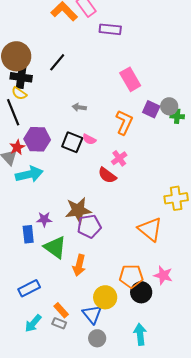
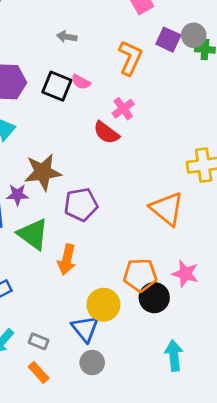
brown star: (78, 210) -> (43, 172), moved
orange rectangle: (61, 310) -> (39, 372), moved
cyan arrow: (140, 334) -> (174, 355), moved

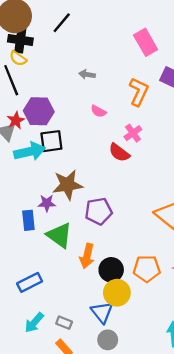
black square: (57, 86) -> (51, 141), moved, turned -30
black circle: (154, 298) -> (111, 270), moved

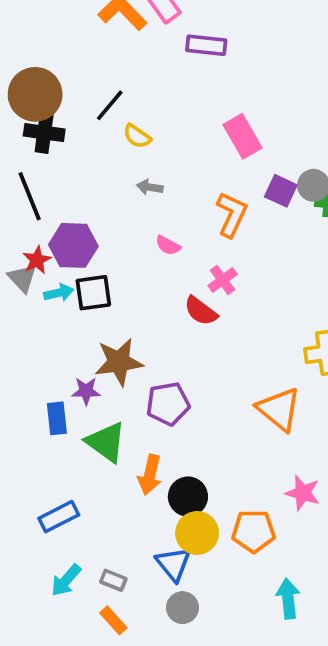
yellow semicircle: (18, 58) -> (137, 136), moved
cyan arrow: (30, 151) -> (59, 293), moved, size x0.6
orange pentagon: (147, 269) -> (253, 531), moved

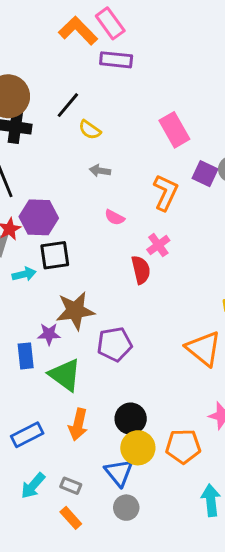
purple rectangle: (206, 45) -> (116, 60), moved
cyan arrow: (59, 293) -> (24, 274), moved
red semicircle: (201, 311) -> (141, 270), turned -140
orange arrow: (150, 475) -> (78, 424), moved

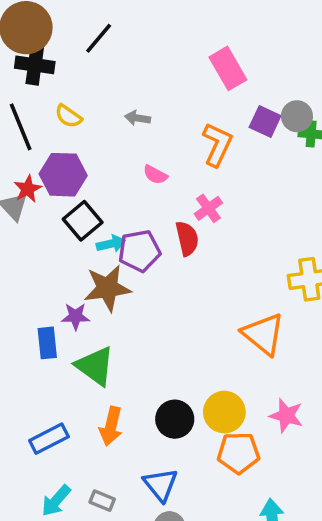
yellow semicircle: (90, 130) -> (68, 116), moved
black square: (55, 255) -> (83, 221), turned -32
cyan arrow: (24, 274) -> (111, 244), moved
purple pentagon: (115, 344) -> (139, 251), moved
yellow circle: (138, 448) -> (224, 412), moved

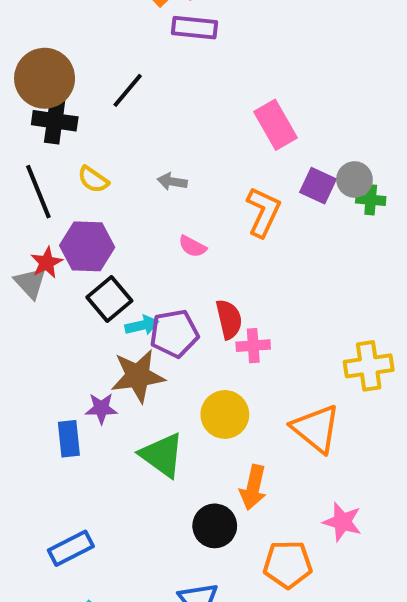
pink cross: (208, 208) -> (253, 346), moved, turned 32
green triangle: (95, 366) -> (162, 455), moved
yellow circle: (224, 412) -> (225, 414), moved
orange arrow: (111, 426) -> (253, 487), moved

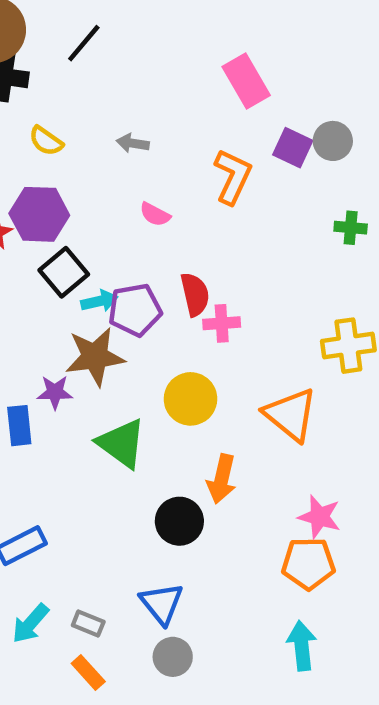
green cross: (371, 200) -> (351, 228), moved
orange pentagon: (288, 564) -> (308, 563), moved

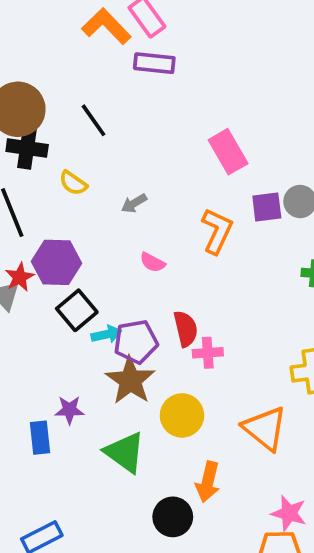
black line: (84, 43) -> (93, 120), turned -75
yellow semicircle: (46, 141) -> (73, 183), moved
gray arrow: (133, 143) -> (134, 203), turned -40
purple square: (293, 148) -> (267, 207), turned -32
brown star: (95, 357) -> (130, 380), moved, turned -30

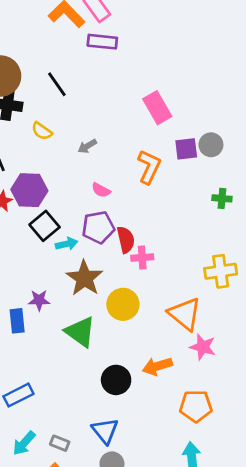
purple pentagon: (136, 342) -> (98, 227), moved
orange arrow: (208, 482) -> (157, 366), moved, turned 60
pink star: (289, 513) -> (203, 347), moved

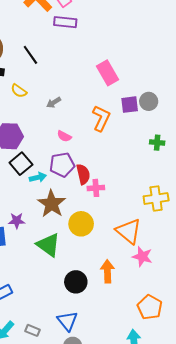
orange arrow: (157, 366) -> (107, 271), turned 105
orange pentagon: (196, 406) -> (150, 307), moved, turned 30

